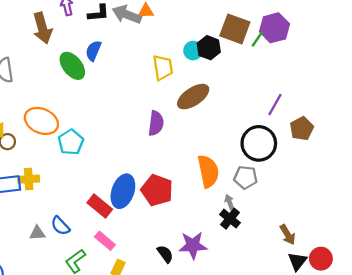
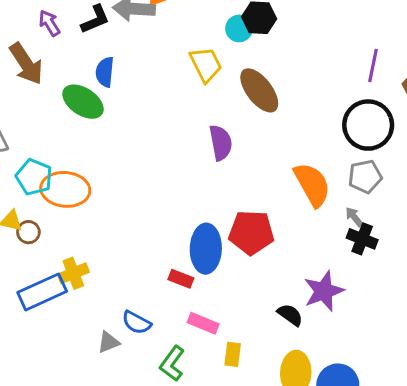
brown ellipse: (193, 97) -> (259, 90), turned -76
cyan pentagon: (71, 142) -> (34, 177), moved
red rectangle: (100, 206) -> (181, 279), size x0.7

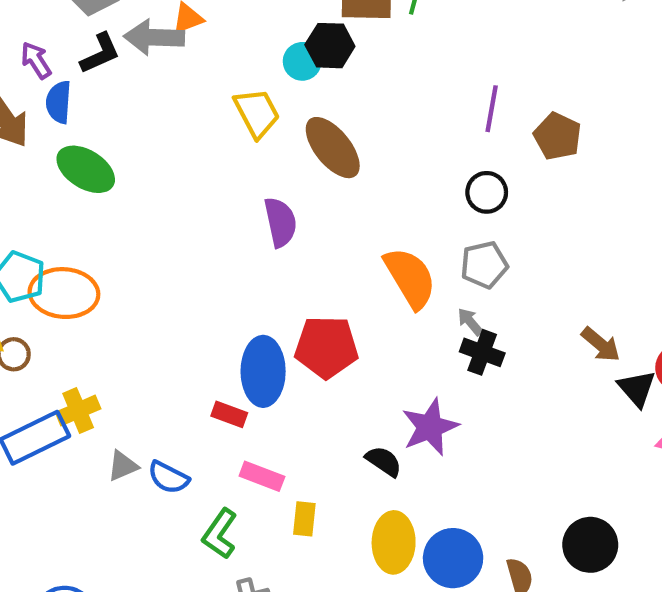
blue semicircle: (105, 72) -> (59, 102), moved
black circle: (368, 125) -> (487, 192), size x0.6
gray triangle: (109, 342) -> (123, 466), moved

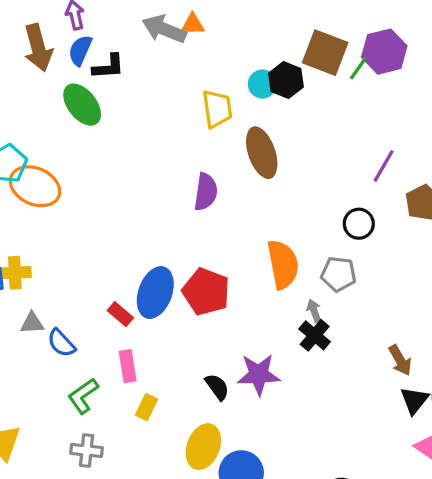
black L-shape: (100, 53) -> (108, 67), moved
pink rectangle: (262, 476) -> (128, 366), turned 40

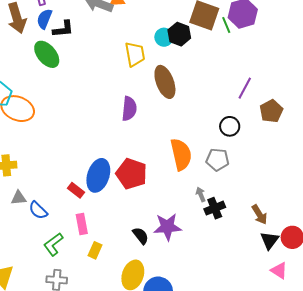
green line: (358, 68) -> (226, 25), turned -56
gray arrow: (314, 311) -> (201, 194), moved
black cross: (315, 335) -> (215, 208), moved, turned 30

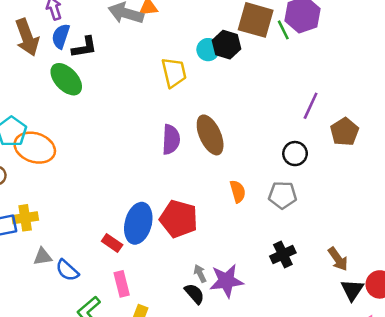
brown ellipse: (165, 82) -> (210, 135), moved
orange semicircle: (181, 154) -> (238, 191), size x0.6
gray arrow: (201, 194) -> (200, 273), moved

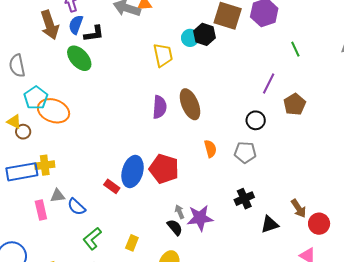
green line: (283, 30) -> (295, 49), moved
brown arrow: (338, 259) -> (299, 208), moved
pink rectangle: (122, 284) -> (41, 210), moved
black triangle: (352, 290) -> (270, 224), moved, turned 36

